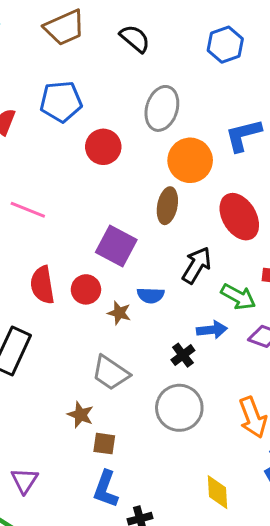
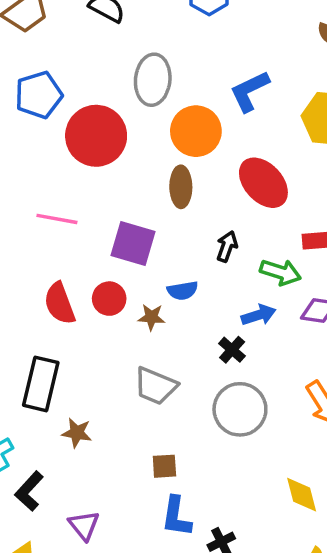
red circle: (103, 147) -> (96, 136), size x1.5
pink line: (28, 210) -> (57, 219), moved
black arrow: (197, 265) -> (227, 246), size x0.7
brown star: (80, 415) -> (77, 433), moved

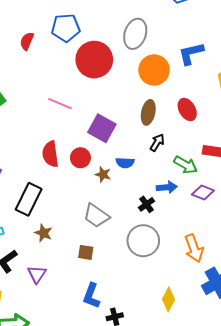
red ellipse: (263, 183) -> (187, 110), size x0.7
brown ellipse: (181, 187) -> (148, 112), moved
brown square: (164, 466) -> (86, 252), moved
yellow diamond: (302, 495) -> (169, 299), turned 30
purple triangle: (84, 525) -> (37, 274), moved

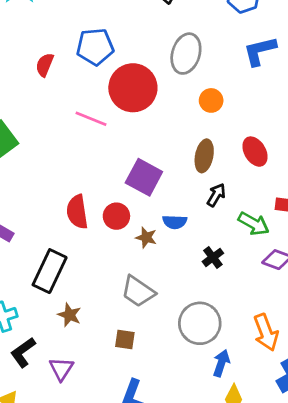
blue L-shape: (191, 53) -> (260, 51), moved
orange circle: (154, 70) -> (211, 100), size x0.6
pink line: (60, 104) -> (91, 119), moved
blue arrow: (167, 187) -> (221, 363), moved, turned -66
black cross: (146, 204) -> (213, 257), moved

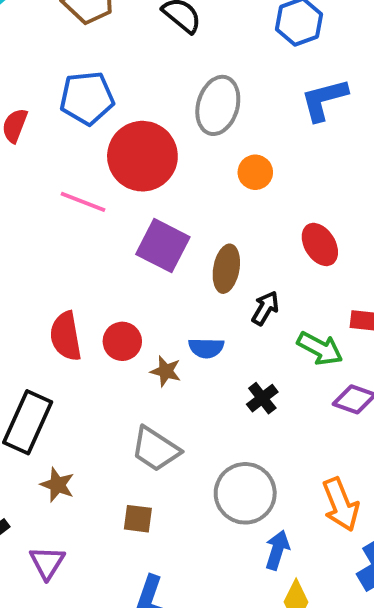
brown ellipse: (204, 156) -> (226, 269), moved
purple square: (144, 177) -> (163, 246), moved

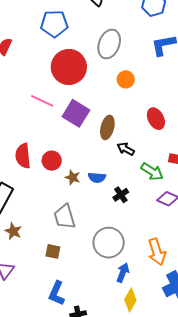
blue pentagon: (87, 98) -> (54, 24), moved
pink line: (83, 202) -> (42, 101), moved
black arrow: (265, 308) -> (126, 149), turned -96
blue semicircle: (206, 348) -> (97, 178), moved
gray trapezoid: (155, 449) -> (65, 217), turned 36

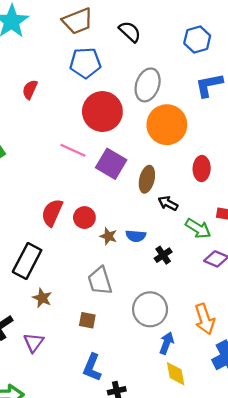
orange circle: (126, 79) -> (167, 125), size x2.0
red ellipse: (156, 119) -> (202, 169), turned 30
red semicircle: (23, 156) -> (52, 213), turned 30
yellow diamond: (130, 300) -> (176, 374), turned -40

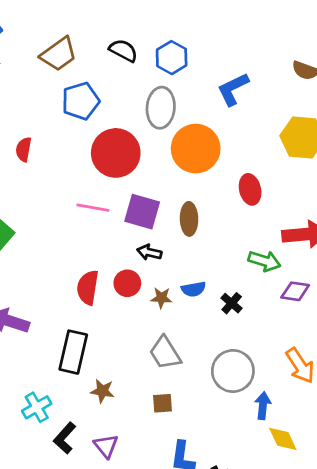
blue hexagon: (197, 39) -> (172, 58), moved
black arrow: (168, 203) -> (149, 252), moved

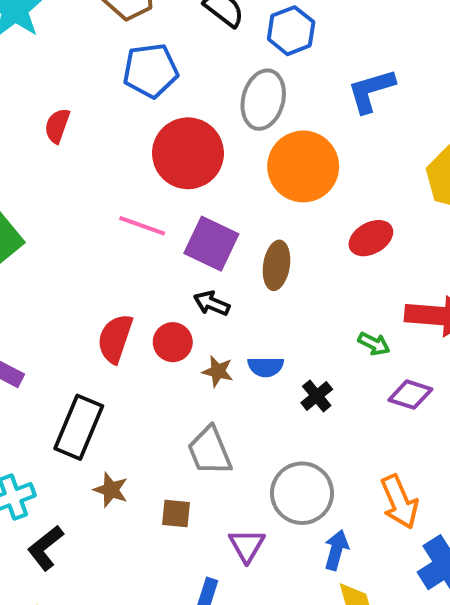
red ellipse: (250, 189) -> (371, 238), turned 64
green arrow: (264, 261) -> (374, 344), size x0.7
brown square: (162, 403) -> (176, 514), moved
purple triangle: (106, 446) -> (247, 545), moved

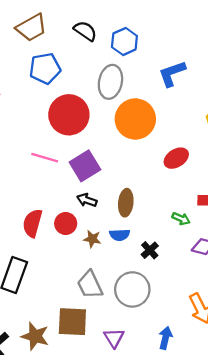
purple square: (211, 244) -> (85, 166), turned 36
brown ellipse: (277, 265) -> (126, 203), moved
brown star: (111, 490) -> (35, 336), moved, size x1.4
gray circle: (302, 493) -> (132, 289), moved
brown square: (176, 514) -> (72, 322), size x1.8

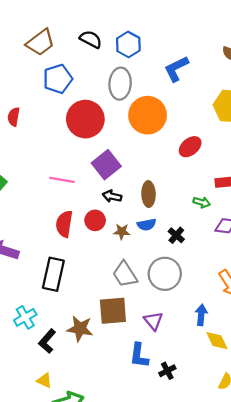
pink line: (45, 158) -> (62, 180), moved

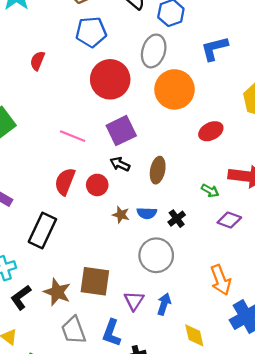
blue semicircle: (147, 225) -> (147, 213), moved
brown star: (122, 232) -> (121, 215), moved
gray trapezoid: (125, 274) -> (74, 330), moved
blue arrow: (201, 315) -> (164, 304), moved

